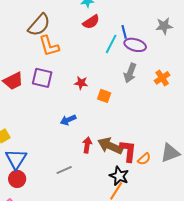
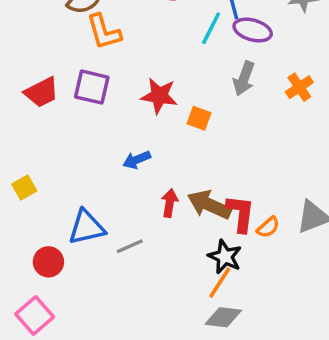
red star: (81, 83) -> (159, 96), size x1.5
blue triangle: (16, 159) -> (87, 227), moved, turned 45

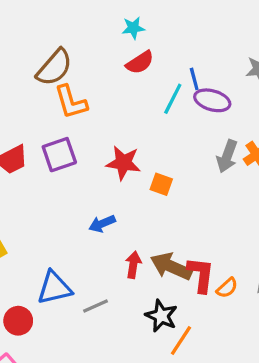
gray arrow: (244, 78) -> (227, 156), moved
purple square: (92, 87) -> (59, 155), turned -32
black star: (225, 257) -> (161, 316), moved

